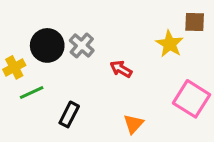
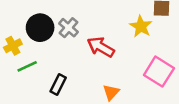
red arrow: (121, 69) -> (101, 47), size x1.5

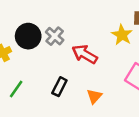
green line: (27, 66) -> (16, 89), moved, turned -30
black rectangle: (58, 85) -> (59, 87), moved

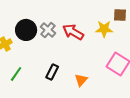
yellow star: (122, 35) -> (104, 29), turned -30
red arrow: (85, 54) -> (73, 32), moved

